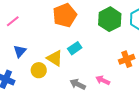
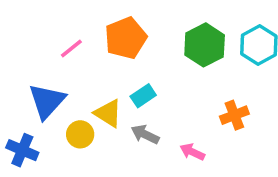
pink line: (13, 21) -> (71, 48), moved
blue triangle: (20, 51) -> (47, 101), size x1.6
gray arrow: (78, 84) -> (145, 134), moved

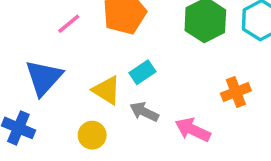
yellow circle: (80, 134) -> (92, 135), moved
pink arrow: (192, 152) -> (193, 130), size x1.4

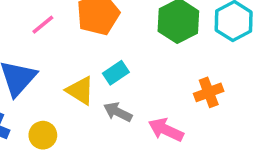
yellow circle: (92, 135) -> (43, 135), moved

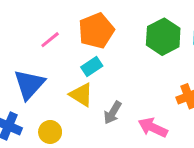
cyan rectangle: (116, 73) -> (92, 66), moved
gray arrow: (118, 112) -> (113, 113), turned -85

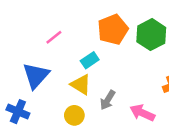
orange pentagon: (96, 31) -> (113, 29), moved
yellow circle: (50, 132) -> (74, 115), moved

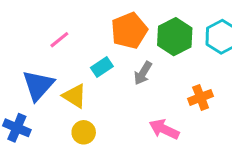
yellow triangle: (81, 85) -> (75, 96), moved
gray arrow: (108, 100) -> (143, 73), moved

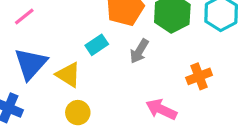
pink line: (59, 40) -> (24, 17), moved

